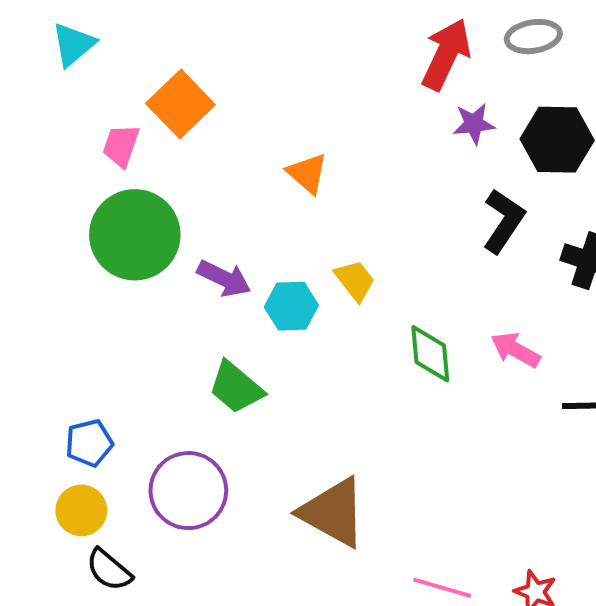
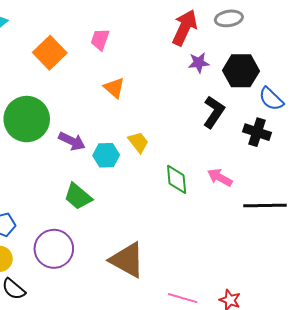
pink trapezoid: (121, 146) -> (100, 40), moved

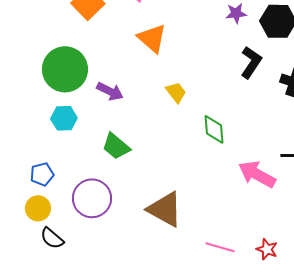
orange triangle: (114, 88) -> (152, 38), size x1.4
cyan hexagon: (106, 155) -> (64, 118), moved
pink arrow: (220, 177) -> (257, 174), moved, size x1.5

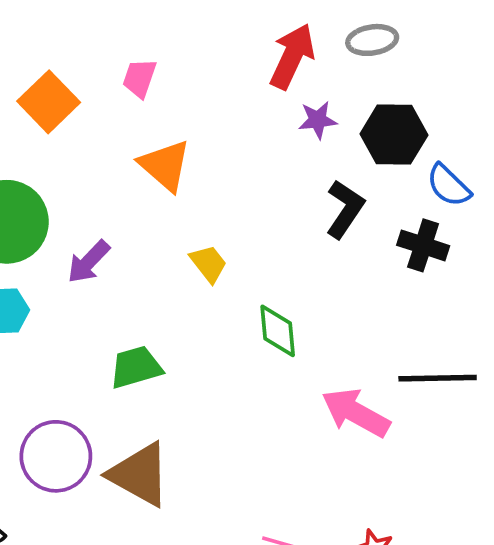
purple arrow: (110, 91) -> (89, 262), turned 108
green trapezoid: (116, 146) -> (136, 367), moved, turned 124
brown triangle: (165, 209) -> (139, 474), moved

